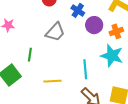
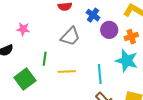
yellow line: (52, 81) -> (67, 71), moved

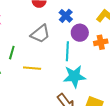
cyan star: (127, 61) -> (74, 76), moved, turned -30
cyan line: (100, 74) -> (67, 51), moved

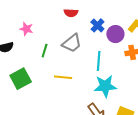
purple circle: (80, 33) -> (115, 34), moved
green line: (12, 53) -> (45, 51), moved

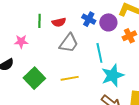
red semicircle: (71, 13) -> (59, 22), moved
green line: (45, 51) -> (40, 21), moved
green square: (21, 79) -> (34, 78), moved

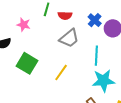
green square: (34, 78) -> (27, 63), turned -30
yellow line: (70, 78) -> (61, 73), turned -60

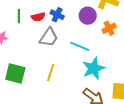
blue cross: (95, 20) -> (57, 15), moved
cyan line: (96, 56) -> (80, 46), turned -54

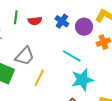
blue cross: (57, 15) -> (62, 21), moved
gray trapezoid: (49, 37) -> (25, 56), moved

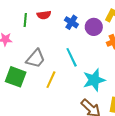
red semicircle: (35, 21) -> (44, 15), moved
cyan line: (72, 56) -> (72, 57), moved, turned 36

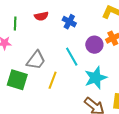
green line: (25, 20) -> (15, 24), moved
purple circle: (94, 27) -> (94, 45), moved

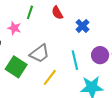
red semicircle: (41, 16) -> (57, 13), turned 56

